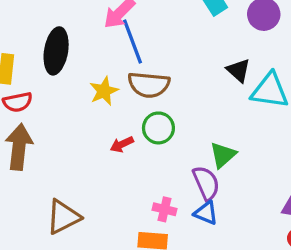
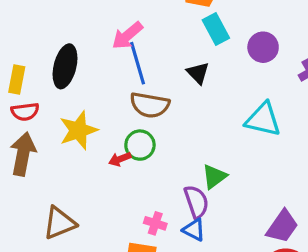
black triangle: (238, 70) -> (198, 73), moved
yellow star: (104, 91) -> (78, 130), moved, size x1.4
green circle: (158, 128) -> (140, 145), moved

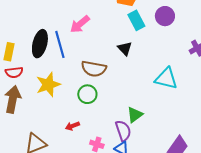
purple circle: (263, 47) -> (165, 16), moved
blue line: (138, 63) -> (60, 44), moved
red arrow: (120, 159) -> (72, 126), moved

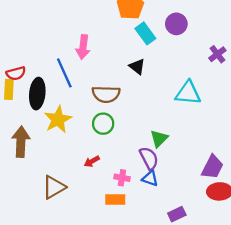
pink arrow: (80, 24) -> (83, 47), turned -35
black ellipse: (40, 44) -> (37, 94), moved
red semicircle: (14, 72) -> (16, 73), moved

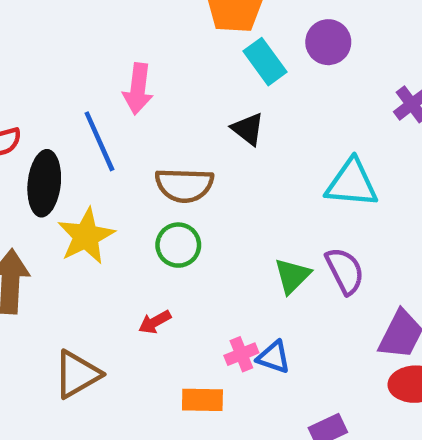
purple semicircle: (149, 158) -> (345, 271), moved
pink cross: (122, 178) -> (241, 354), moved, turned -32

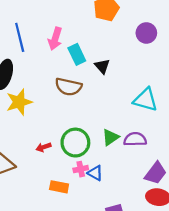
cyan rectangle: (265, 62) -> (77, 54), moved
blue line: (99, 141) -> (20, 37), moved
green circle: (178, 245) -> (75, 143), moved, size x1.4
purple semicircle: (345, 271) -> (135, 139), turned -75

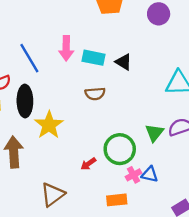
cyan rectangle: (77, 54) -> (94, 58), turned -36
brown semicircle: (68, 87) -> (95, 94), size x0.7

